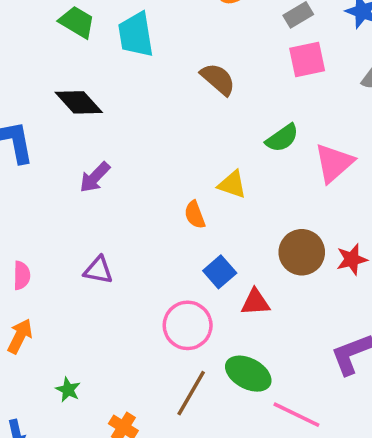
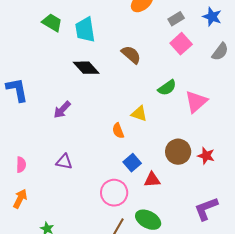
pink square: (307, 60) -> (181, 44), turned -30
black diamond: (79, 102) -> (86, 68), moved
red star: (352, 259) -> (206, 156), turned 30

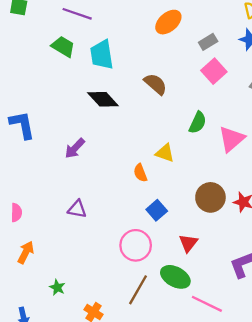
green semicircle: (167, 88) -> (198, 123), turned -30
pink semicircle: (21, 165) -> (16, 213), moved
red triangle: (152, 180) -> (188, 243), moved, turned -48

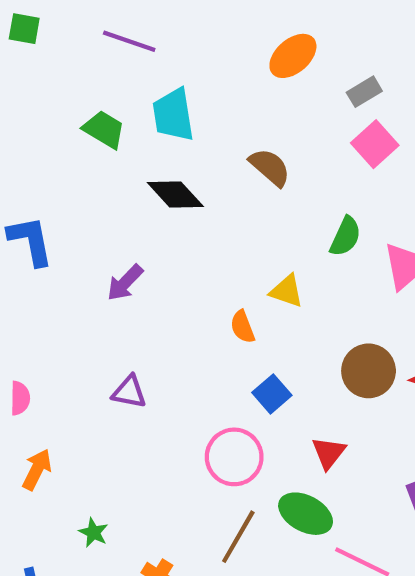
green trapezoid: (63, 47) -> (104, 129), moved

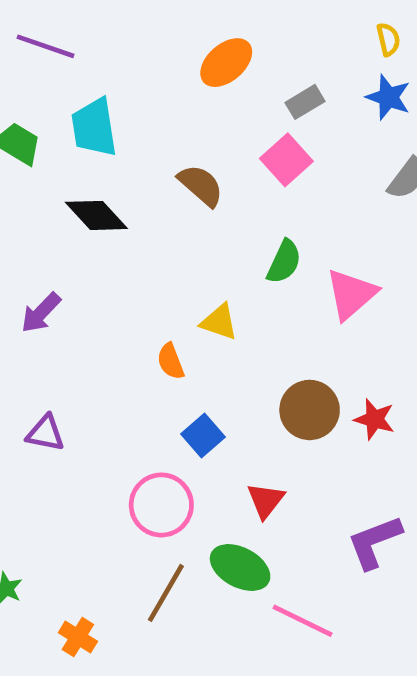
pink square: (375, 144) -> (286, 160), moved

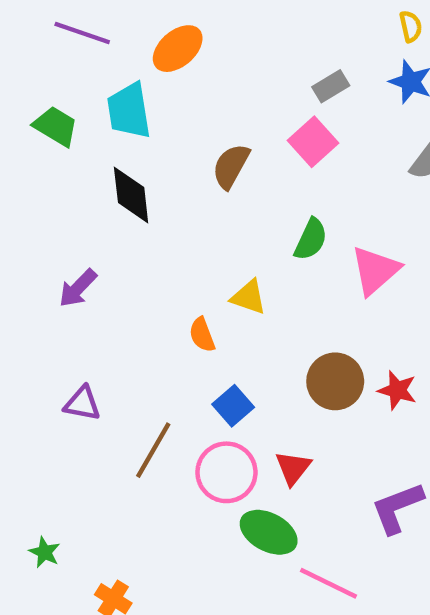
orange ellipse: (226, 63) -> (178, 49), moved
brown semicircle: (201, 185) -> (231, 166), turned -102
black diamond: (96, 215) -> (131, 195), turned 36
pink circle: (161, 505) -> (226, 472), moved
brown line: (166, 593) -> (153, 450), moved

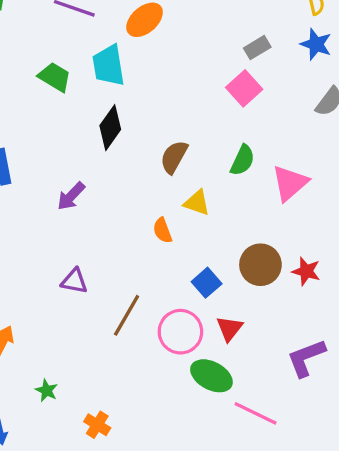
brown semicircle: (231, 166) -> (174, 157), moved
black diamond: (131, 195) -> (110, 128), turned 42
blue square: (233, 406) -> (207, 283), moved

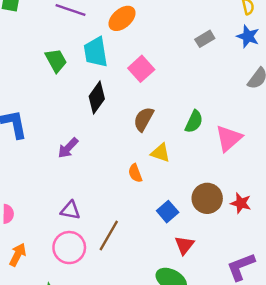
green trapezoid: (55, 77) -> (56, 60), turned 30
pink square: (244, 88) -> (141, 69), moved
pink circle: (180, 332) -> (69, 248), moved

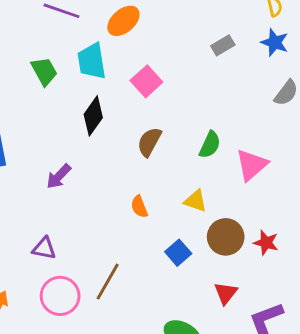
yellow triangle: (160, 153) -> (195, 201), moved
purple triangle: (70, 210) -> (44, 248), moved
red triangle: (184, 245) -> (226, 293), moved

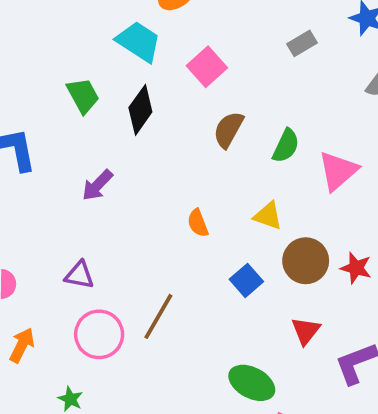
gray rectangle: (223, 45) -> (302, 43), moved
cyan trapezoid: (92, 61) -> (139, 42), turned 132
green trapezoid: (44, 71) -> (83, 95), moved
brown semicircle: (149, 142) -> (228, 130), moved

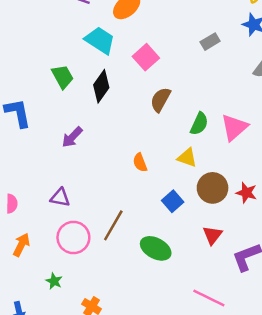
green semicircle: (286, 146) -> (199, 124), moved
green ellipse: (252, 383) -> (156, 248), moved

